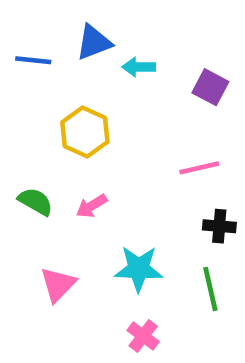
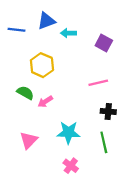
green semicircle: (36, 201) -> (25, 93), moved

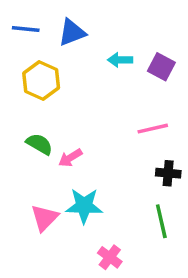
blue line: (17, 30) -> (26, 29), moved
cyan arrow: (68, 33) -> (120, 60), moved
yellow hexagon: (42, 65) -> (41, 80), moved
cyan star: (68, 133) -> (84, 206), moved

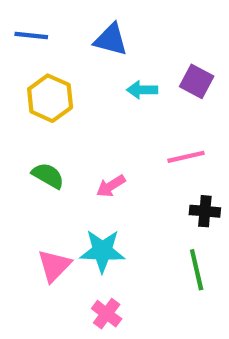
blue triangle: (72, 32) -> (111, 40), moved, turned 36
cyan arrow: (120, 60) -> (142, 90), moved
pink arrow: (70, 158) -> (111, 186), moved
pink cross: (110, 257) -> (107, 314), moved

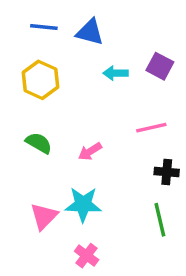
blue line: (31, 35) -> (44, 27), moved

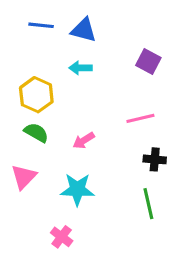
cyan arrow: (116, 73) -> (81, 68), moved
yellow hexagon: (40, 80) -> (36, 95), moved
pink triangle: (44, 216) -> (24, 177), moved
pink cross: (87, 256) -> (62, 237), moved

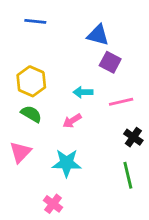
blue triangle: (84, 30) -> (98, 35), moved
purple square: (148, 62) -> (110, 62), moved
cyan arrow: (81, 68) -> (83, 92), moved
black cross: (155, 159) -> (133, 137), turned 30

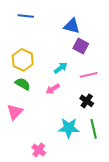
cyan arrow: (83, 92) -> (61, 68), turned 144
black cross: (133, 137) -> (87, 101), moved
cyan star: (67, 163) -> (69, 128), moved

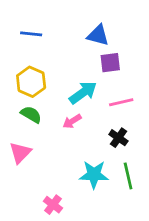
blue line: (26, 16) -> (31, 34), moved
purple square: (81, 46) -> (110, 63), turned -35
cyan arrow: (61, 68) -> (83, 93), size x1.5

